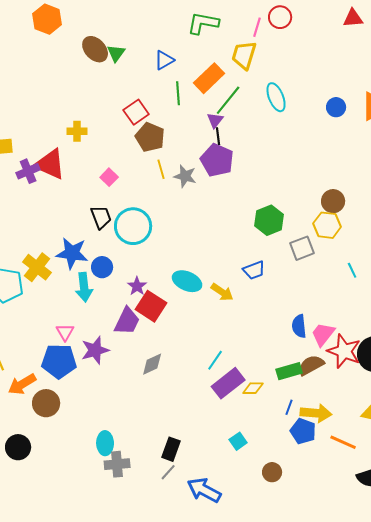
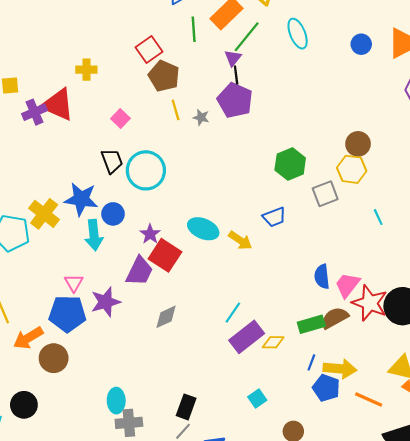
gray star: (185, 176) -> (201, 117), size x0.7

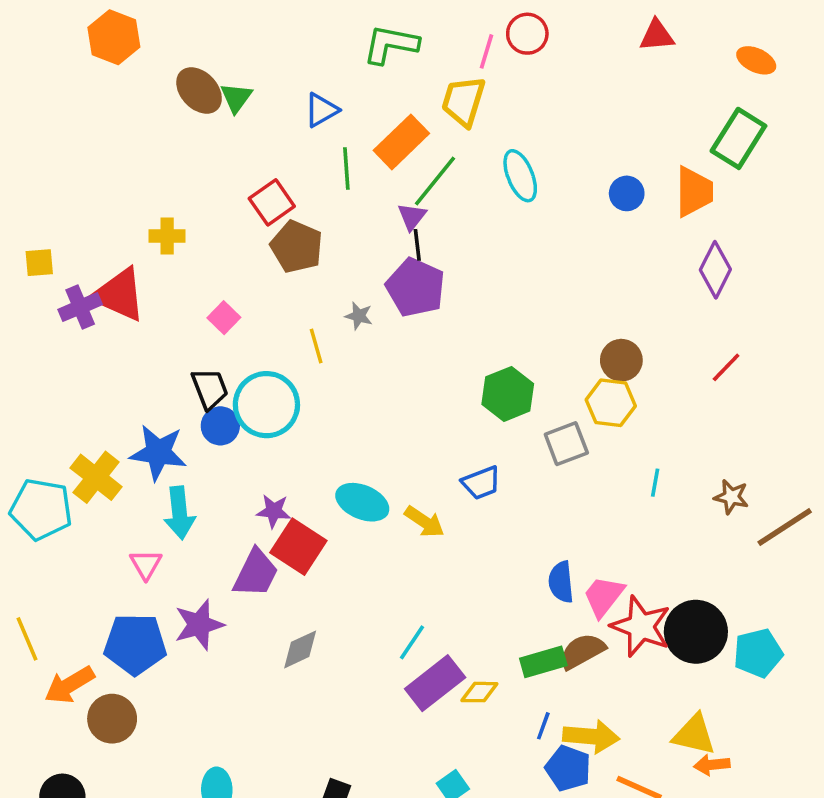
yellow line: (176, 110) -> (316, 346), moved
blue circle: (113, 214) -> (220, 426), moved
cyan line: (378, 217) -> (655, 483), turned 35
purple star: (150, 234) -> (274, 511), turned -30
pink triangle: (74, 283) -> (146, 564), moved

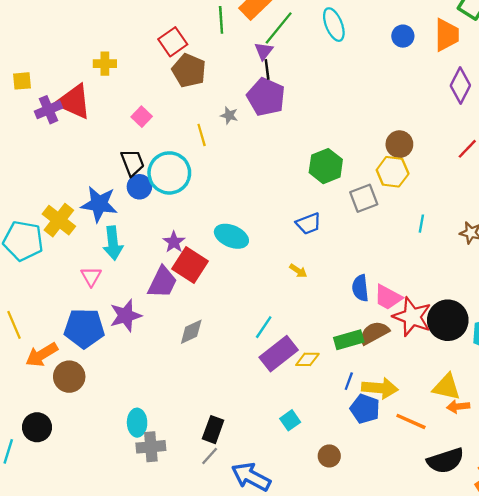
purple star: (274, 511) -> (174, 242), turned 30
yellow arrow: (424, 522) -> (298, 271), moved, size x0.7
pink trapezoid: (604, 596) -> (388, 297), turned -100

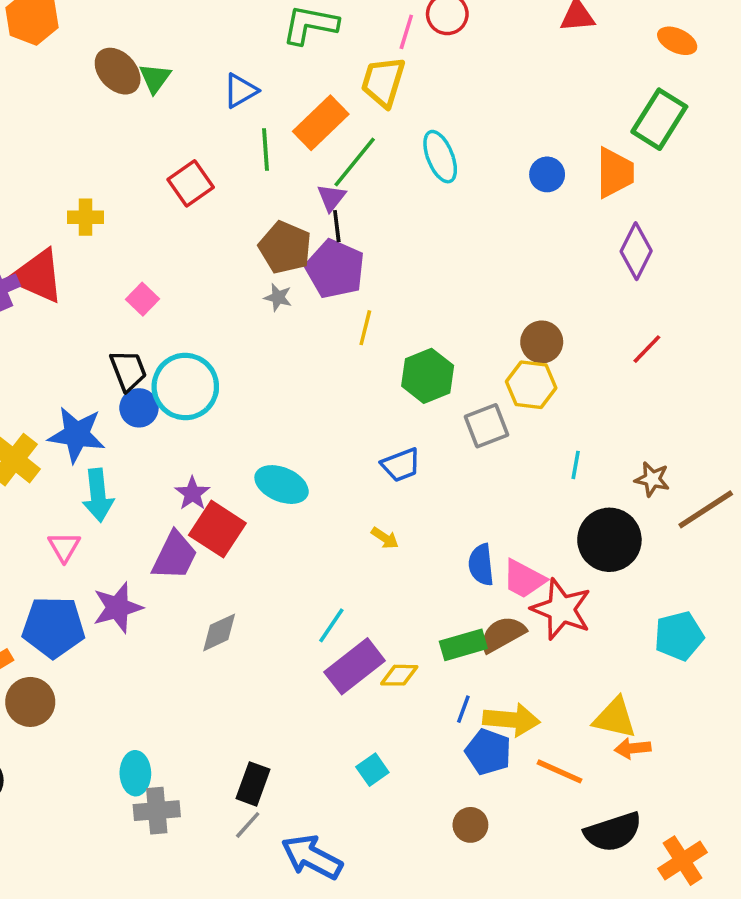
brown pentagon: (189, 71) -> (285, 247), moved
yellow line: (202, 135) -> (365, 328), moved, turned 30
black circle: (448, 320) -> (609, 540), moved
brown circle: (329, 456) -> (470, 825), moved

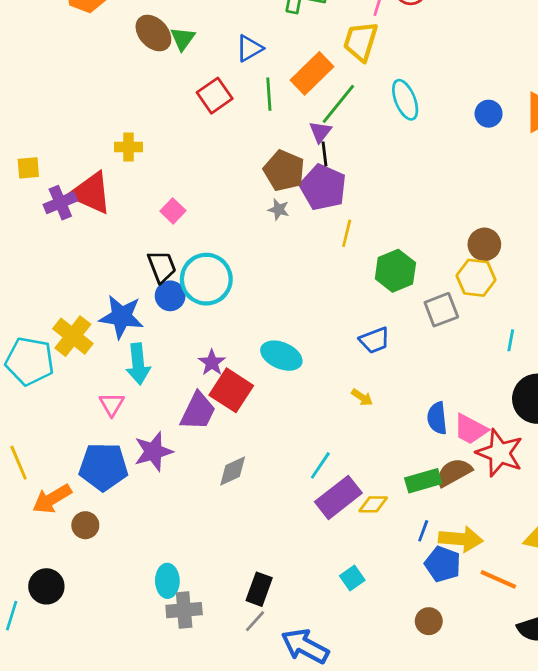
red square: (191, 183) -> (215, 96), moved
brown circle: (30, 702) -> (85, 525), size x0.7

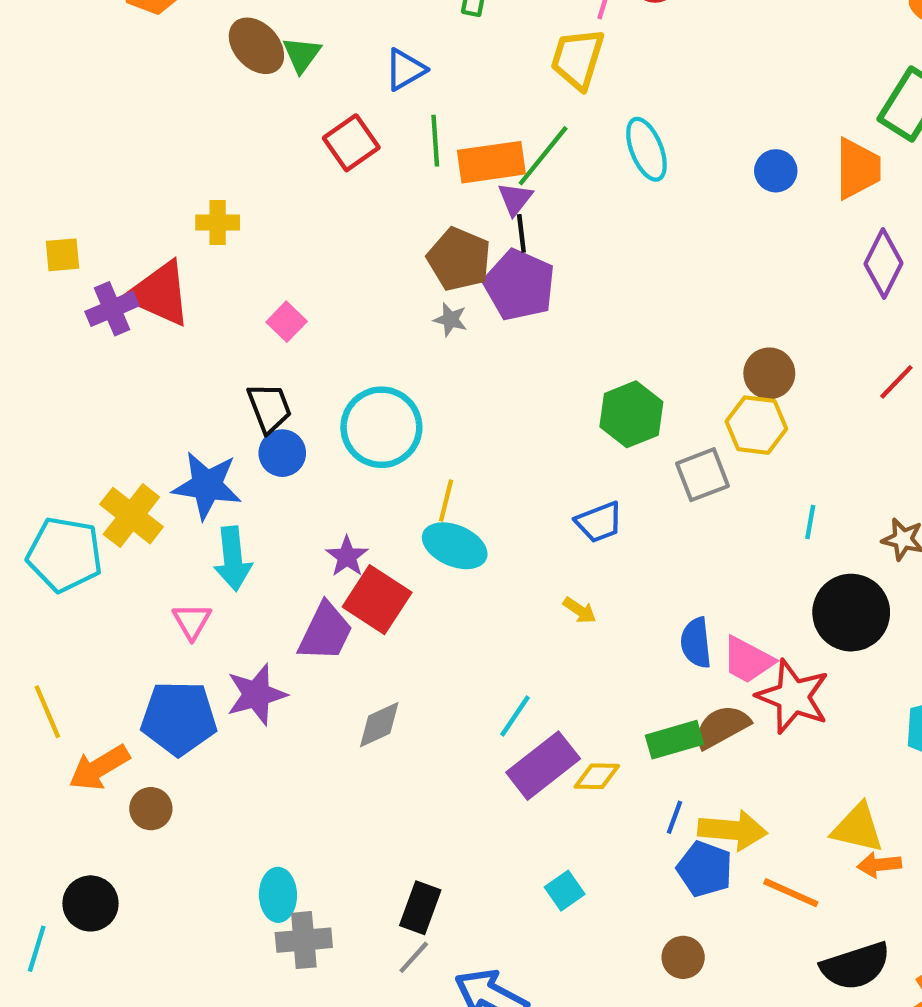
orange rectangle: (312, 73) -> (491, 162), moved, turned 36
yellow line: (347, 233) -> (446, 501), moved
cyan circle: (206, 279) -> (381, 427), moved

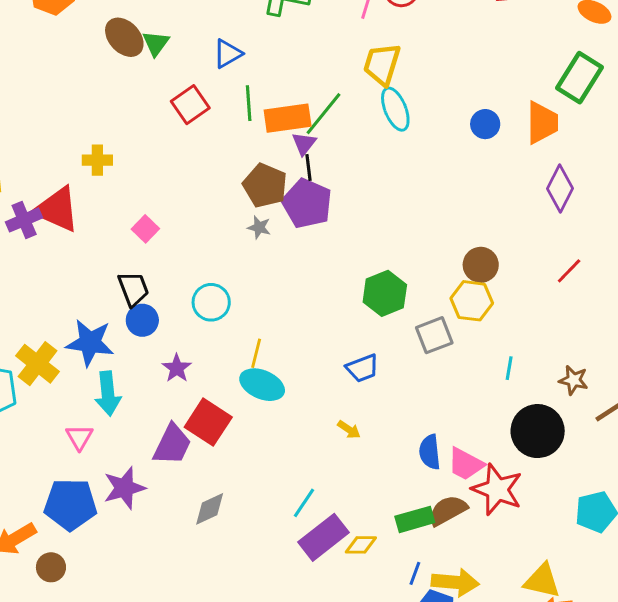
yellow trapezoid: (578, 59) -> (382, 64), moved
cyan circle: (381, 427) -> (211, 302), size x0.7
purple star: (347, 557) -> (177, 368), moved

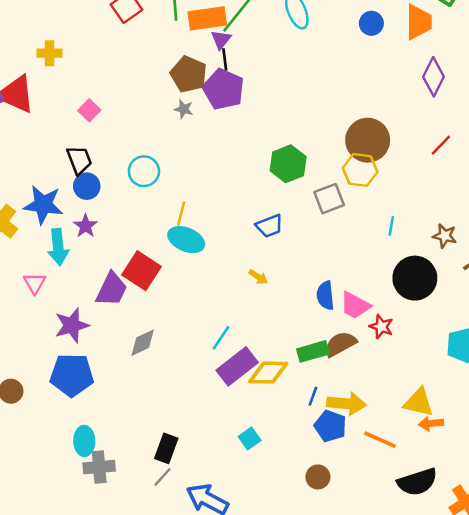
brown circle: (481, 265) -> (368, 140), size x1.5
purple star: (177, 368) -> (86, 226), moved
red star: (497, 489) -> (381, 327), size x0.6
blue pentagon: (70, 504) -> (72, 375), moved
yellow diamond: (361, 545) -> (268, 373), size x1.5

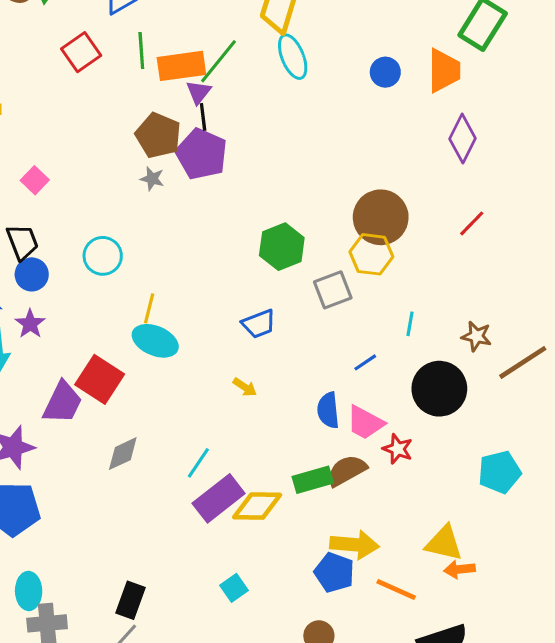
gray diamond: (143, 343) -> (123, 454), moved
blue line: (313, 396) -> (365, 362), moved, turned 36

